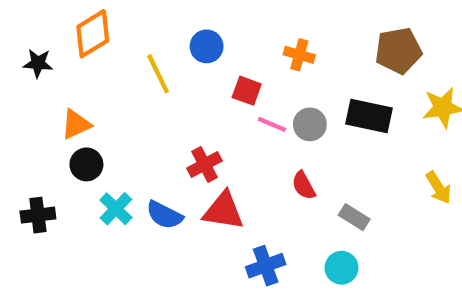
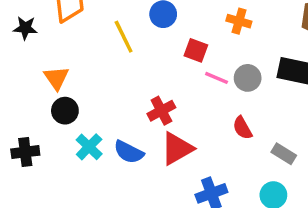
orange triangle: (76, 124) -> (56, 78), turned -40
red triangle: (223, 211) -> (177, 149), turned -39

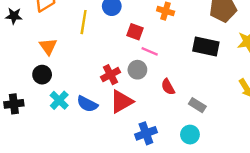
yellow line: (124, 37) -> (84, 22), turned 35
orange triangle: (56, 78) -> (48, 46), moved
gray circle: (248, 78) -> (137, 70), moved

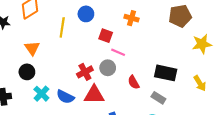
black rectangle: (206, 46) -> (166, 73), moved
red triangle: (122, 102) -> (94, 95), turned 30

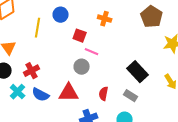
brown pentagon: (180, 16) -> (152, 17), turned -30
red cross: (85, 72) -> (32, 71), moved
black rectangle: (166, 73) -> (138, 72), turned 35
red semicircle: (134, 82) -> (104, 94), moved, turned 40

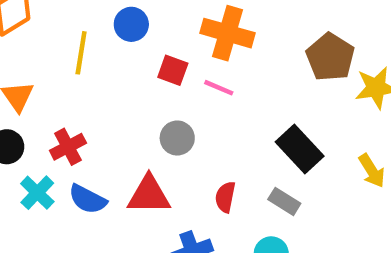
brown pentagon: (152, 17) -> (330, 57), moved
orange cross: (105, 19) -> (228, 33), size x1.6
pink line: (92, 52) -> (219, 88), moved

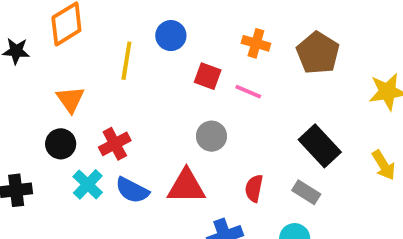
orange cross: (228, 33) -> (256, 43), size x0.6
brown pentagon: (330, 57) -> (318, 53), moved

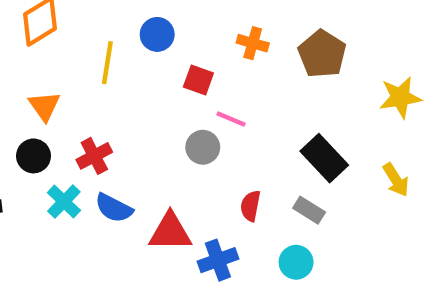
pink line: (248, 92) -> (231, 119), moved
red triangle: (186, 186) -> (170, 232), moved

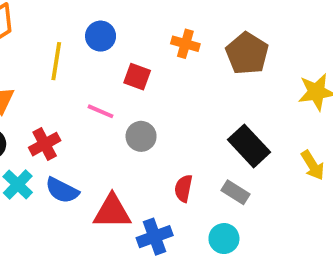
pink line: (231, 119) -> (101, 111), moved

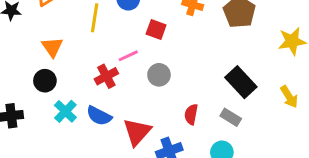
pink line: (101, 111) -> (128, 56), turned -48
red cross: (45, 144) -> (106, 76), moved
red triangle: (112, 212) -> (137, 132), turned -48

